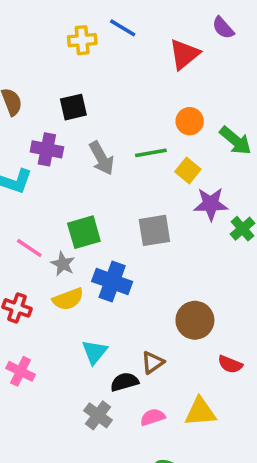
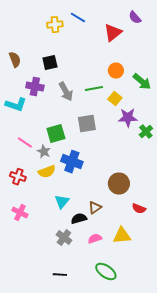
gray square: (154, 230) -> (87, 124), moved

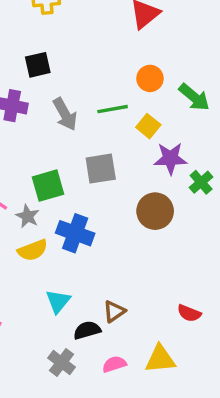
brown circle: (119, 184) -> (155, 211), moved

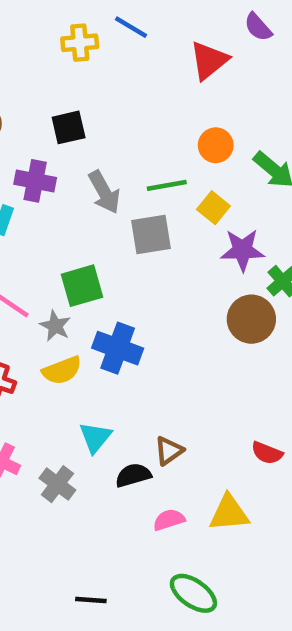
gray square: (101, 169) -> (151, 234), moved
brown circle: (155, 211) -> (251, 319), moved
gray cross: (62, 362) -> (57, 484), moved

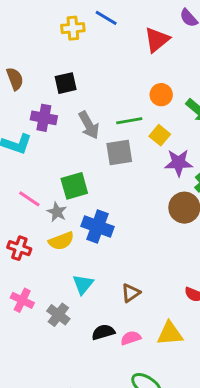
black semicircle: (133, 475) -> (103, 332), moved

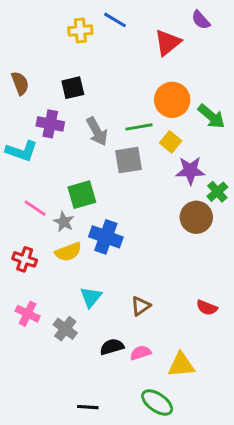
orange circle: (161, 95) -> (172, 100), size x1.5
yellow triangle: (170, 334) -> (181, 365), moved

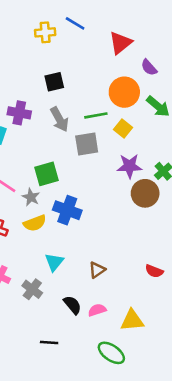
purple semicircle: (201, 20) -> (149, 67), moved
black square: (73, 88) -> (54, 82), moved
purple star: (190, 171) -> (130, 166), moved
black semicircle: (112, 347) -> (72, 305), turned 66
black line: (88, 407) -> (49, 342), moved

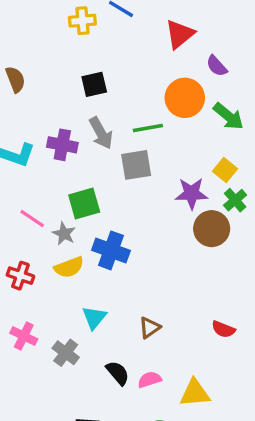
purple cross: (19, 113) -> (62, 145), moved
yellow square: (123, 128) -> (225, 170), moved

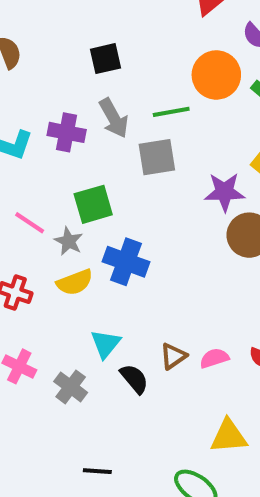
black semicircle: (118, 373) -> (134, 379), moved
pink semicircle: (150, 380) -> (214, 358), moved

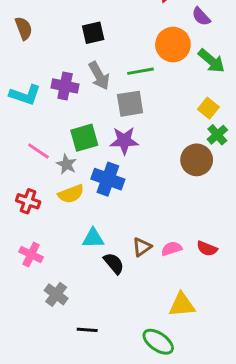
purple star: (225, 192) -> (124, 141), moved
cyan triangle: (106, 344) -> (93, 238), turned 50
gray cross: (71, 387) -> (56, 294), moved

